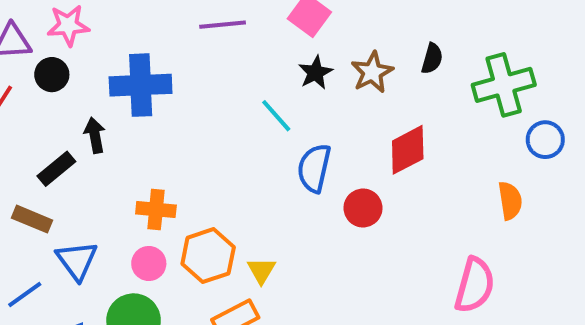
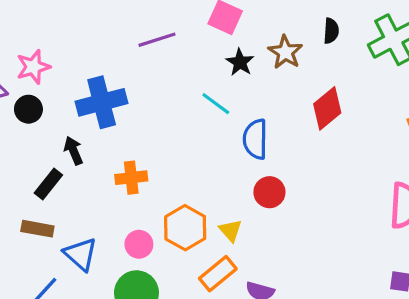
red circle: (363, 208) -> (269, 192), moved
orange cross: (156, 210) -> (131, 178), moved

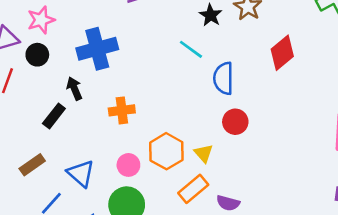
brown rectangle: (37, 229) -> (32, 165), moved, turned -45

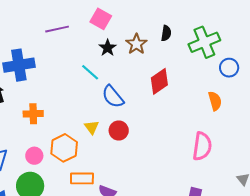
blue semicircle: (223, 78) -> (113, 97), turned -45
yellow triangle: (204, 153) -> (92, 127), moved
orange rectangle: (193, 189) -> (82, 178), turned 35

